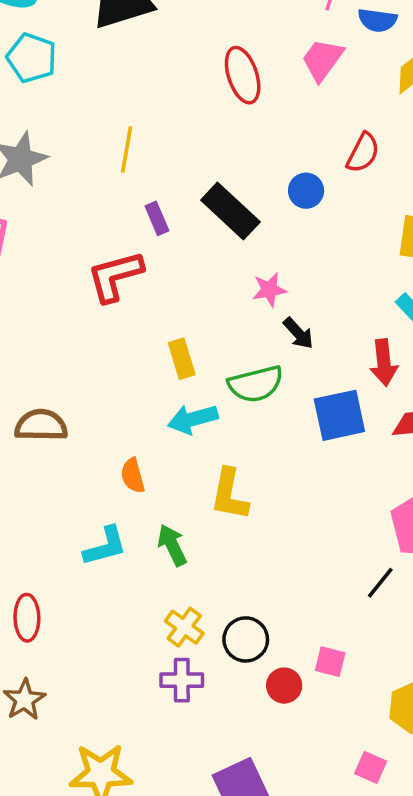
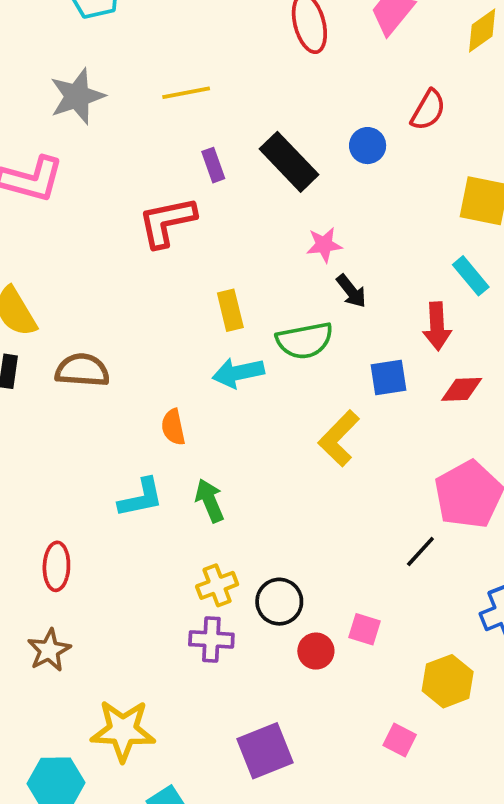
yellow line: (127, 149) -> (186, 93), turned 66
blue square: (339, 415) -> (389, 378), size x0.7
yellow L-shape: (229, 494) -> (339, 438), moved, turned 30
yellow cross: (184, 627) -> (217, 585), turned 30

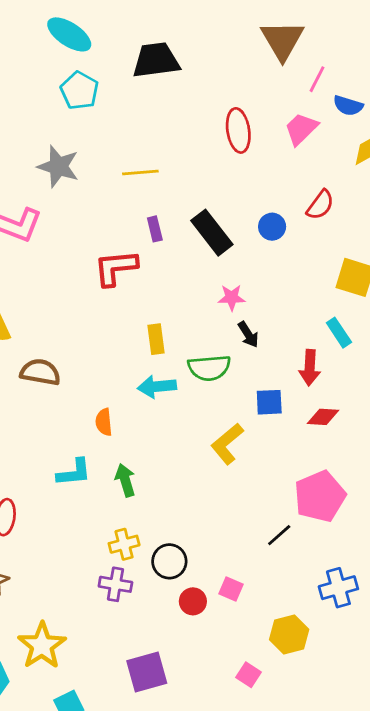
gray star: (77, 96) -> (58, 166), turned 30
yellow star: (123, 731) -> (42, 646), turned 30

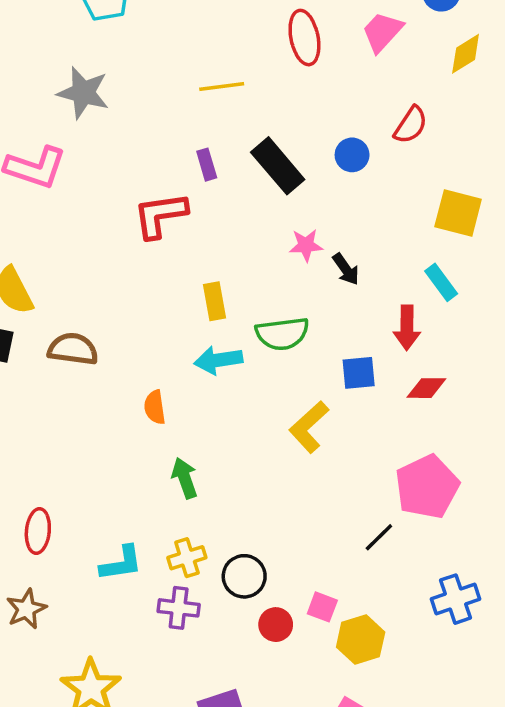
yellow line: (140, 173) -> (222, 87), moved
black arrow: (248, 334) -> (346, 269), moved
cyan L-shape: (74, 472) -> (121, 563), moved
yellow hexagon: (289, 635) -> (361, 640), moved

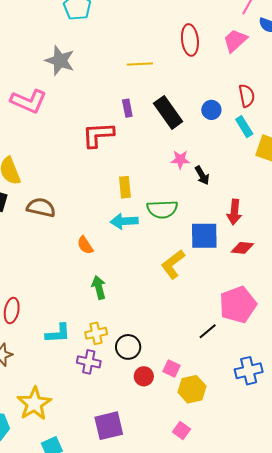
red semicircle: (411, 125) -> (247, 96), turned -50
cyan rectangle: (441, 282) -> (244, 127), moved
blue square: (359, 373) -> (204, 236), size x1.4
orange semicircle: (155, 407) -> (85, 245), turned -30

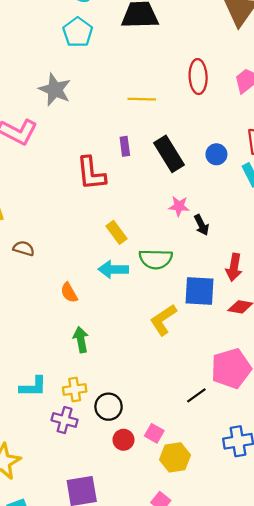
red L-shape: (98, 135) -> (91, 173), turned -96
yellow rectangle: (125, 187) -> (117, 232), turned -35
brown semicircle: (41, 208) -> (24, 248), size x0.7

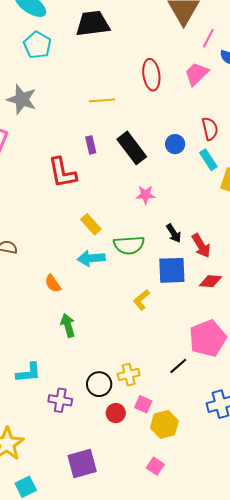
black arrow: (202, 225) -> (174, 233), moved
red arrow: (234, 267) -> (201, 246), turned -35
yellow L-shape: (163, 320) -> (141, 300), size x0.7
yellow cross: (75, 389) -> (129, 375), moved

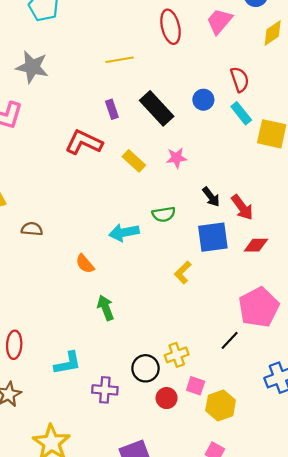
red L-shape: (62, 173) -> (84, 142), turned 132
yellow rectangle: (91, 224) -> (134, 161), moved
green semicircle: (129, 245) -> (164, 214), size x0.7

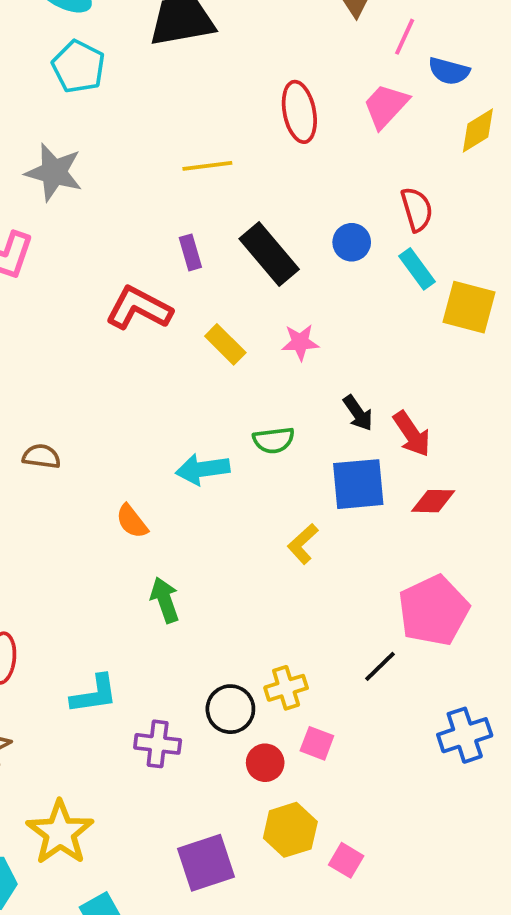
yellow hexagon: (221, 405) -> (290, 830), moved

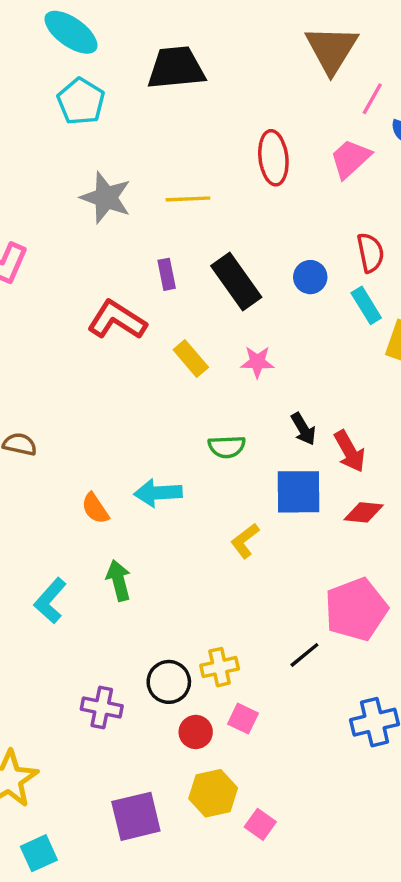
gray star: (54, 172) -> (106, 198), moved
cyan arrow: (203, 469) -> (158, 493), moved
cyan L-shape: (94, 694) -> (50, 601), moved, turned 135

